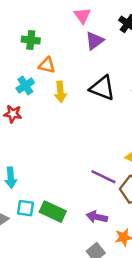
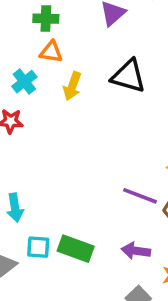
green cross: (31, 40) -> (46, 19), moved
yellow arrow: (60, 92) -> (72, 86), turned 30

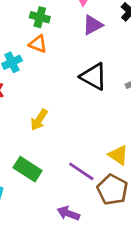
yellow arrow: (72, 86) -> (39, 120), moved
green rectangle: (76, 249) -> (28, 169), moved

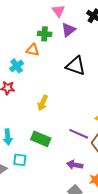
green cross: (40, 17) -> (45, 34), moved

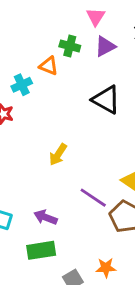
yellow arrow: (43, 103) -> (58, 155), moved
green rectangle: (41, 139) -> (41, 250), moved, turned -42
purple arrow: (75, 165) -> (46, 217), moved

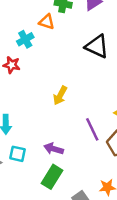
purple line: (93, 198) -> (92, 129), turned 35
green rectangle: (41, 250) -> (52, 177), turned -45

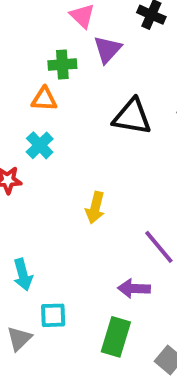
cyan cross: (25, 39) -> (40, 145), moved
purple arrow: (54, 149) -> (134, 288), moved

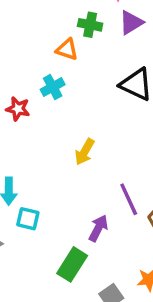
purple arrow: (134, 288) -> (98, 228), turned 100
cyan square: (53, 315) -> (28, 219), moved

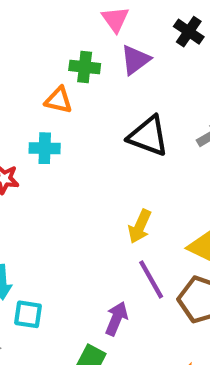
cyan cross: (53, 87) -> (45, 148), turned 35
yellow arrow: (85, 152) -> (140, 226), moved

